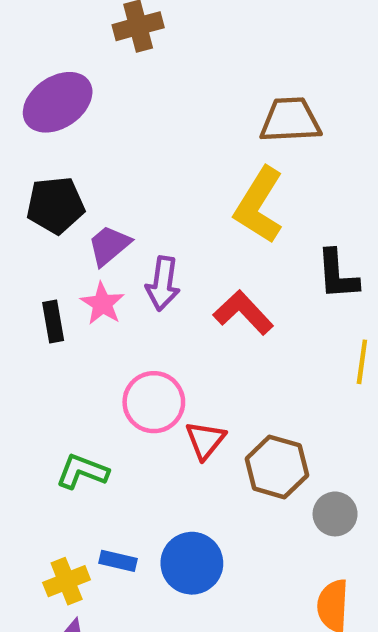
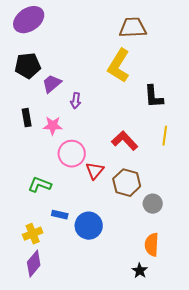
purple arrow: (163, 284) -> (76, 101), size x0.7
pink star: (102, 304) -> (53, 126), moved, turned -30
red L-shape: (243, 313) -> (125, 141), moved
blue rectangle: (118, 561) -> (60, 215), moved

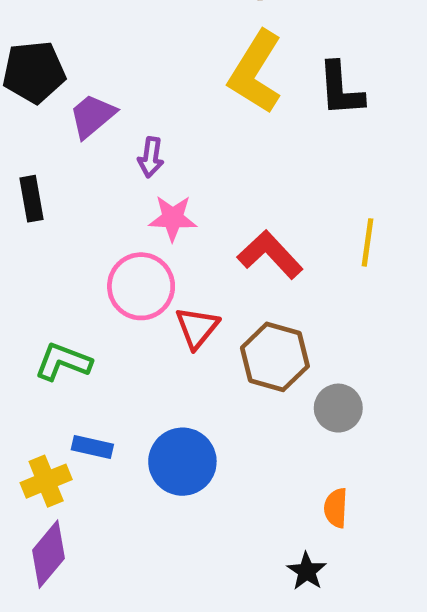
black L-shape: (154, 97) -> (341, 89), moved
pink star: (53, 126) -> (173, 218), moved
blue rectangle: (60, 215) -> (92, 447), moved
orange semicircle: (152, 245) -> (336, 508), size x0.7

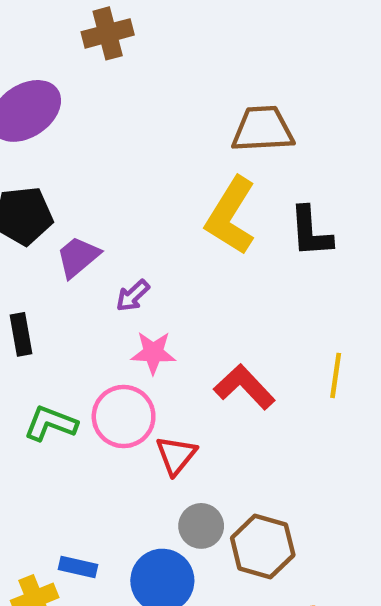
purple arrow: (151, 157) -> (133, 296), turned 39
brown hexagon: (275, 357) -> (263, 546), moved
green L-shape: (63, 362) -> (51, 423), moved
gray circle: (338, 408) -> (201, 526), moved

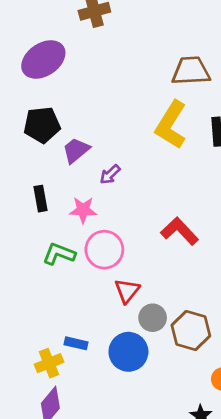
pink star: (153, 353) -> (83, 210), moved
red triangle: (176, 455) -> (127, 291), moved

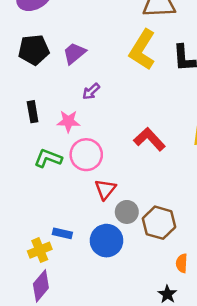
purple trapezoid: (76, 150) -> (74, 53), moved

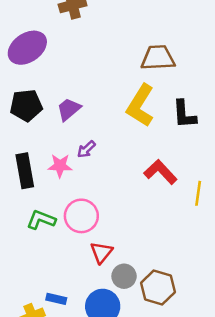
black rectangle: (33, 112) -> (25, 171), size x1.5
pink star: (68, 121) -> (60, 166), moved
red L-shape: (149, 139) -> (160, 172), moved

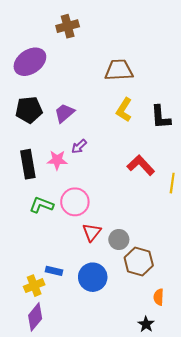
brown trapezoid: (158, 58) -> (119, 70), moved
yellow L-shape: (140, 105) -> (124, 110), size x0.7
gray circle: (124, 276) -> (119, 240), moved

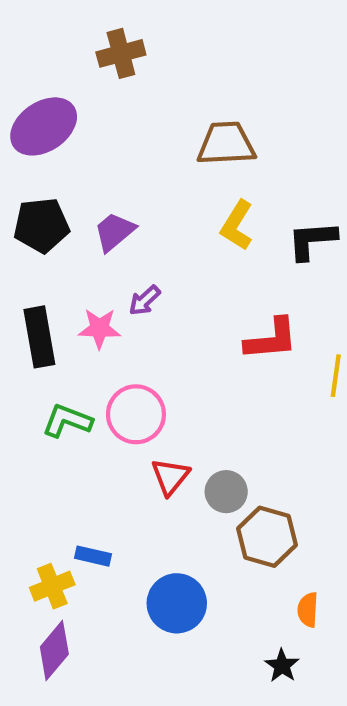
black L-shape: (161, 117) -> (312, 240), turned 90
red L-shape: (141, 165) -> (271, 339), turned 128
blue circle: (93, 277) -> (177, 603), moved

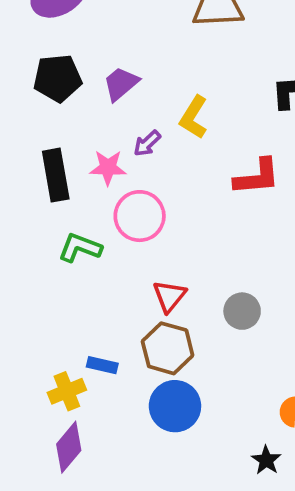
yellow L-shape: (237, 225) -> (194, 117), moved
pink circle: (136, 414) -> (140, 216), moved
gray circle: (226, 492) -> (242, 311), moved
brown hexagon: (267, 537) -> (168, 348), moved

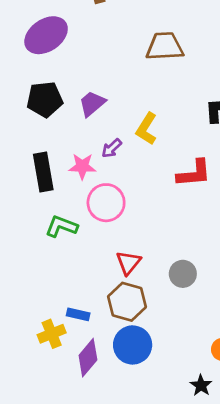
purple diamond: (69, 447) -> (88, 358), moved

